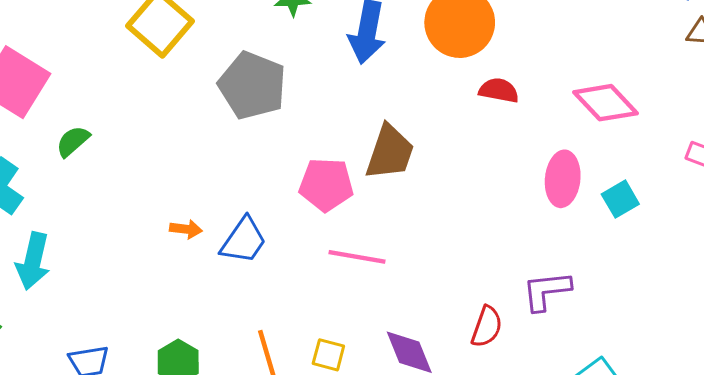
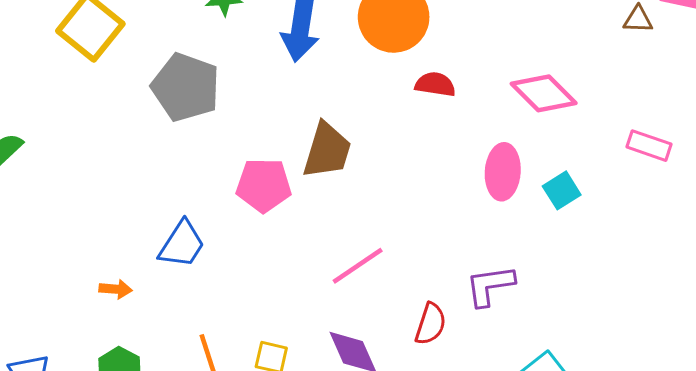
orange arrow: (186, 229) -> (116, 289), moved
pink line: (357, 257) -> (358, 266), moved, turned -42

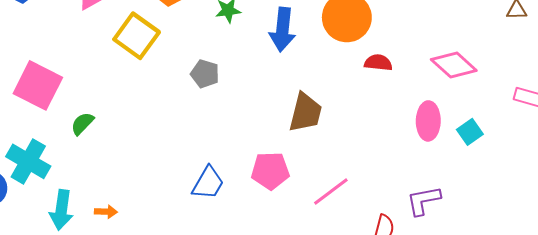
gray pentagon: (186, 87) -> (205, 74), size x0.6
pink pentagon: (264, 185) -> (270, 171), moved
orange arrow: (116, 289) -> (106, 212), moved

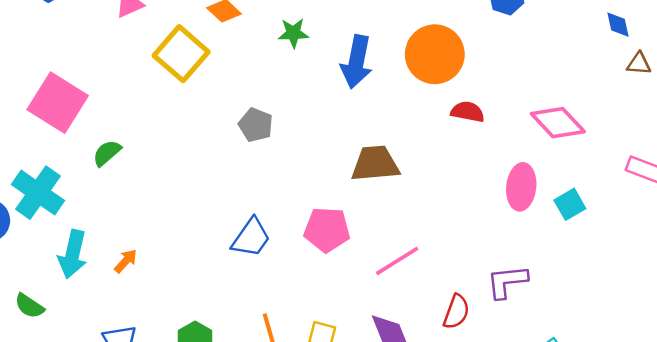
gray pentagon: (205, 74) -> (256, 125), moved
brown trapezoid: (305, 113) -> (375, 164), turned -114
orange arrow: (106, 212) -> (126, 261), turned -55

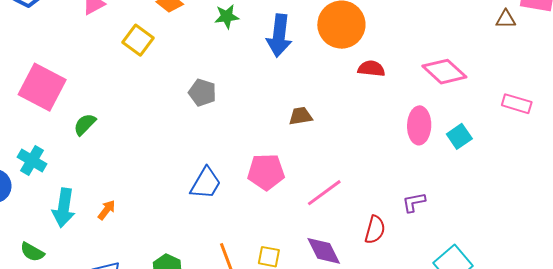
yellow square: (181, 54) -> (138, 40), size x0.7
brown trapezoid: (375, 164) -> (301, 116), size x0.6
cyan cross: (38, 193) -> (32, 160), size x0.7
purple L-shape: (507, 282) -> (414, 202), size x0.7

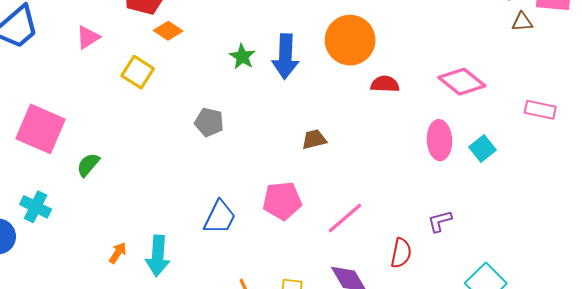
green star: (227, 16) -> (242, 57), moved, turned -30
cyan arrow: (64, 208) -> (158, 256), moved

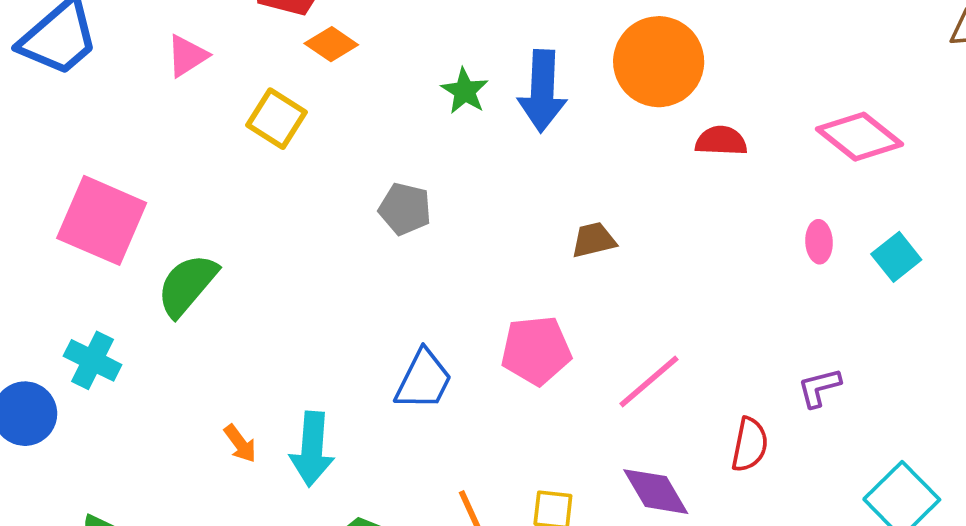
pink ellipse: (439, 140) -> (819, 242), size x0.6
green semicircle: (88, 165) -> (187, 285), size x1.5
orange arrow: (118, 253) -> (240, 444), turned 110

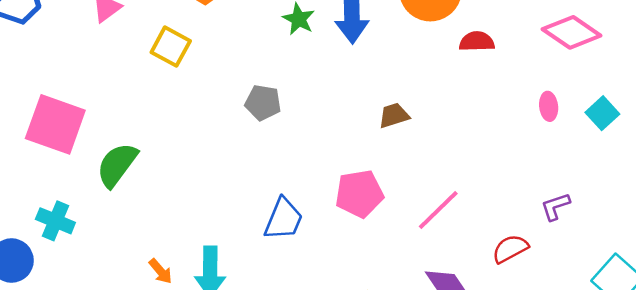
red semicircle: (750, 445) -> (510, 249), turned -126

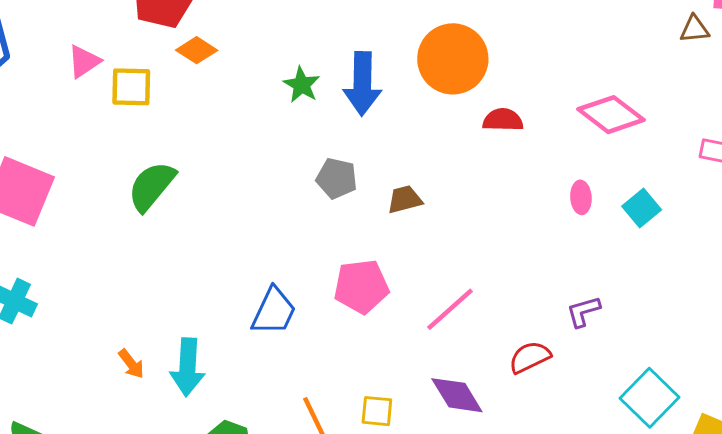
yellow square: (171, 47) -> (131, 87), moved, turned -30
gray pentagon: (263, 103) -> (337, 178), moved
green semicircle: (117, 165) -> (151, 186), moved

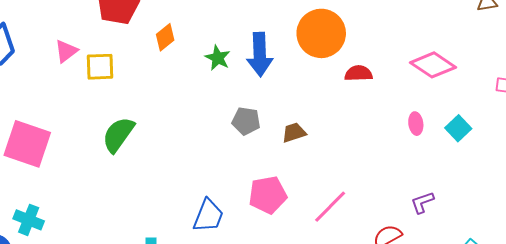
orange diamond: (197, 50) -> (165, 37), moved, turned -68

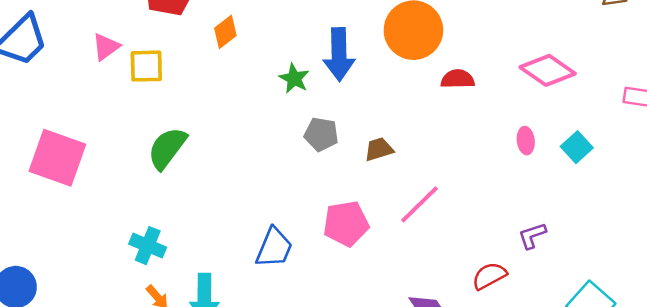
green star: (218, 58) -> (294, 78), moved
pink line: (330, 207) -> (419, 204), moved
cyan cross: (29, 220) -> (148, 246), moved

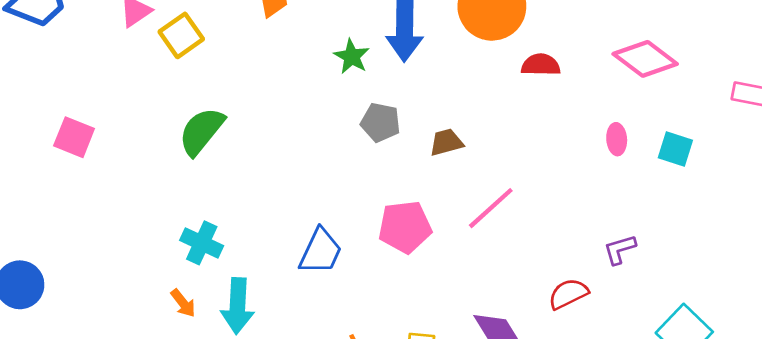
yellow square: (146, 66) -> (181, 35), turned -36
cyan square: (577, 147) -> (675, 149), turned -32
pink square: (57, 158) -> (74, 137), size x0.6
cyan cross: (148, 246) -> (202, 243), moved

